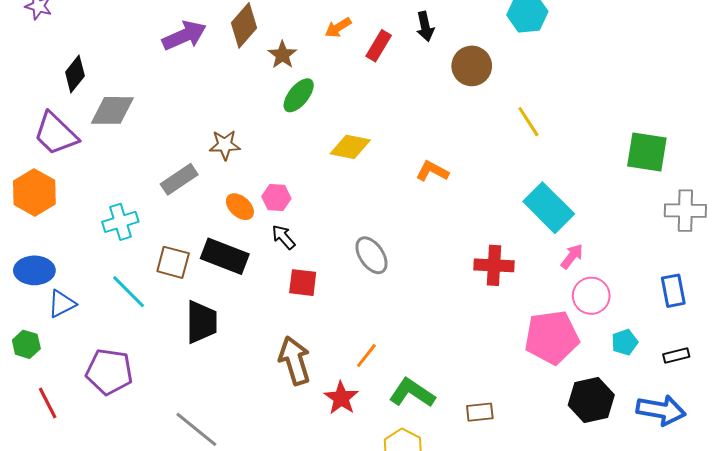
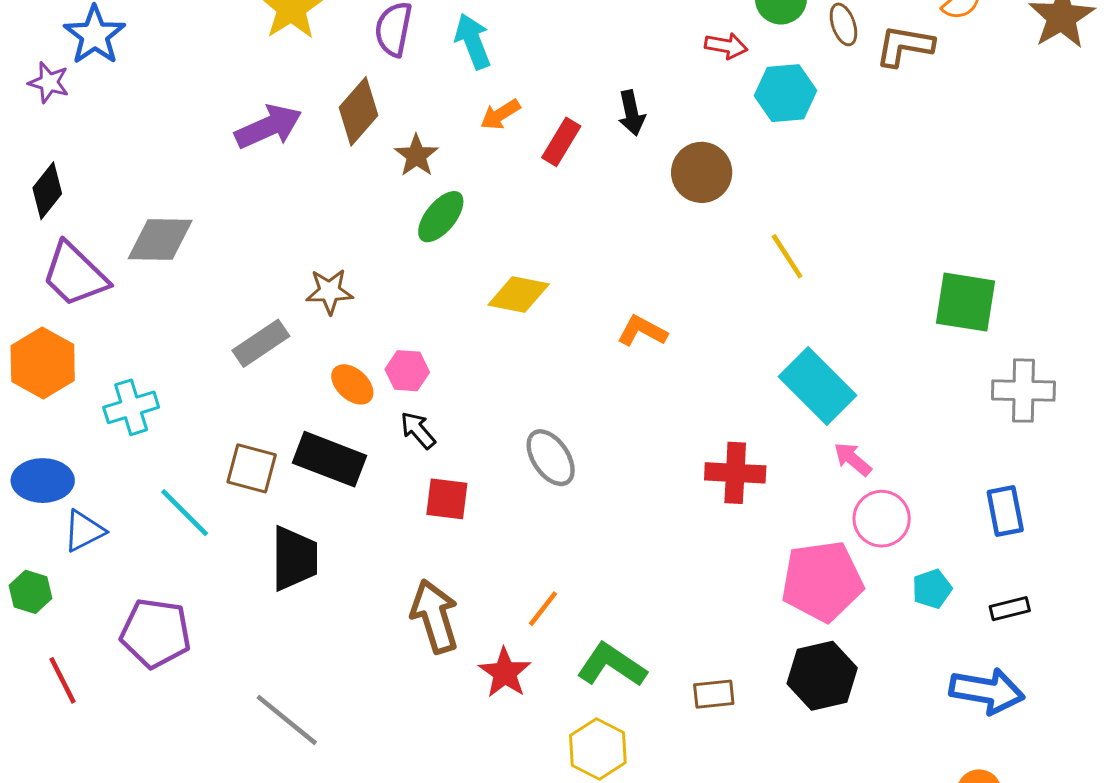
black diamond: (75, 74) -> (47, 191), moved
cyan cross: (120, 222) -> (131, 407), moved
pink arrow: (572, 256) -> (853, 459), turned -88
black hexagon: (591, 400) -> (822, 676), moved

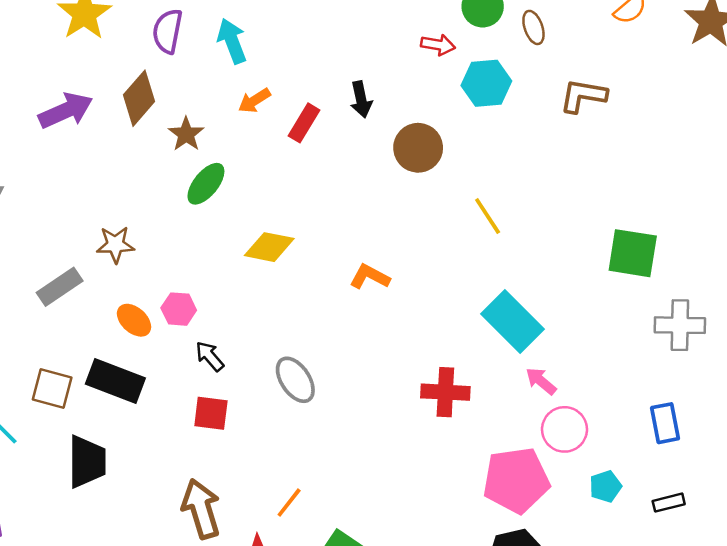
brown L-shape: (904, 46) -> (583, 96), moved
black arrow: (418, 430) -> (210, 356), moved

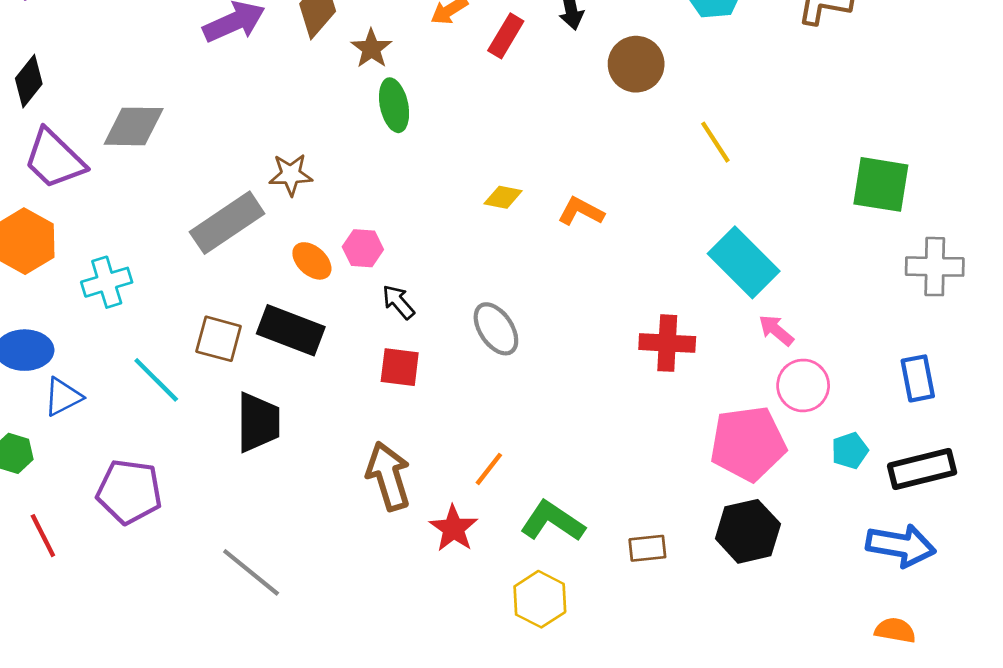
green ellipse: (206, 184) -> (394, 105), turned -51
yellow diamond: (269, 247) -> (503, 197), moved, size x0.7
gray rectangle: (60, 287) -> (227, 223), size x1.4
black rectangle: (669, 503) -> (922, 469), size x1.8

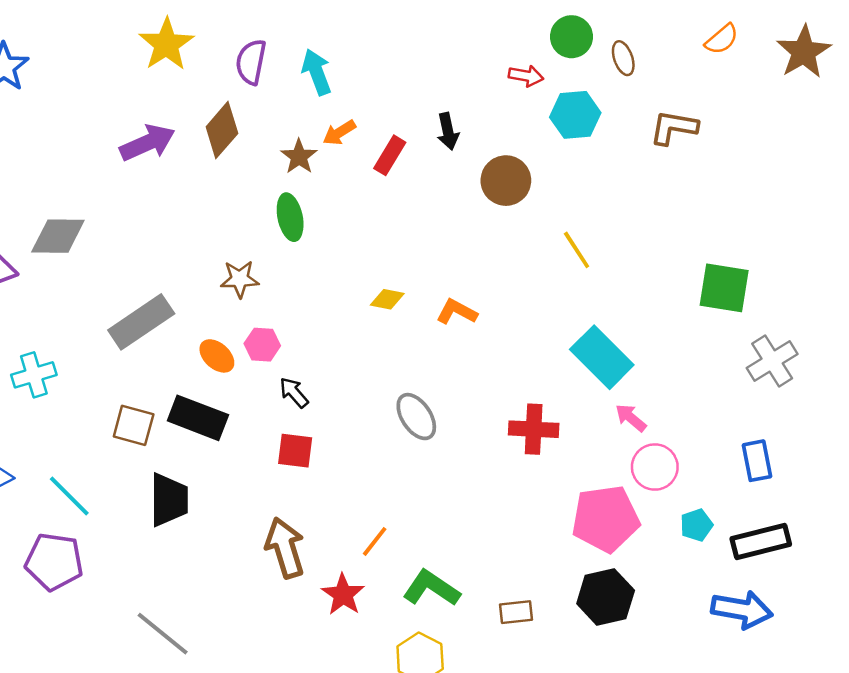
brown star: (371, 49) -> (299, 157), moved
brown star: (291, 175) -> (240, 279), moved
gray cross: (935, 267) -> (772, 361), turned -33
gray ellipse: (496, 329) -> (416, 417), moved
cyan line: (156, 380) -> (69, 496), moved

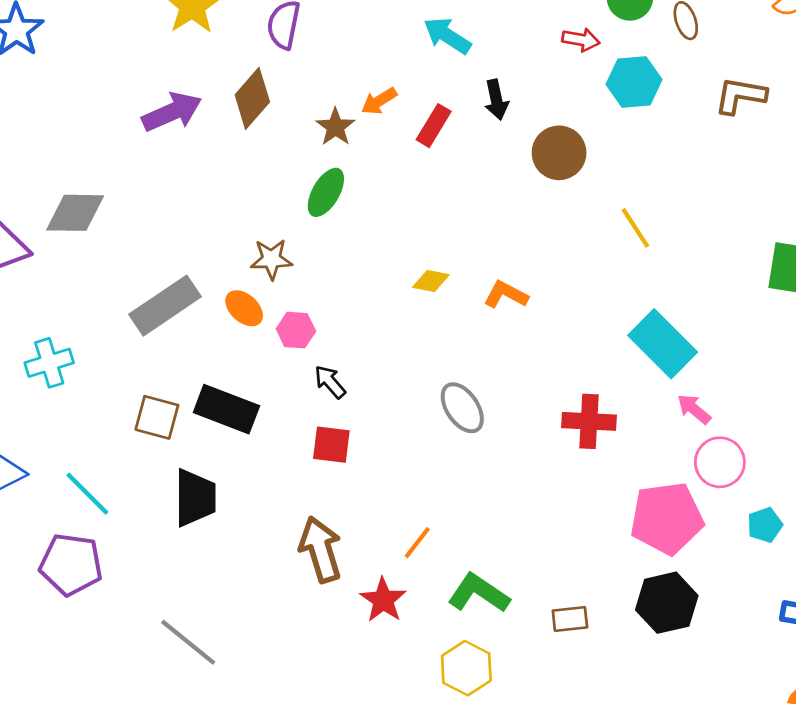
cyan arrow: (317, 72) -> (447, 36), moved, turned -36
green ellipse: (290, 217) -> (326, 192), turned 42
orange ellipse: (217, 356) -> (244, 308), moved

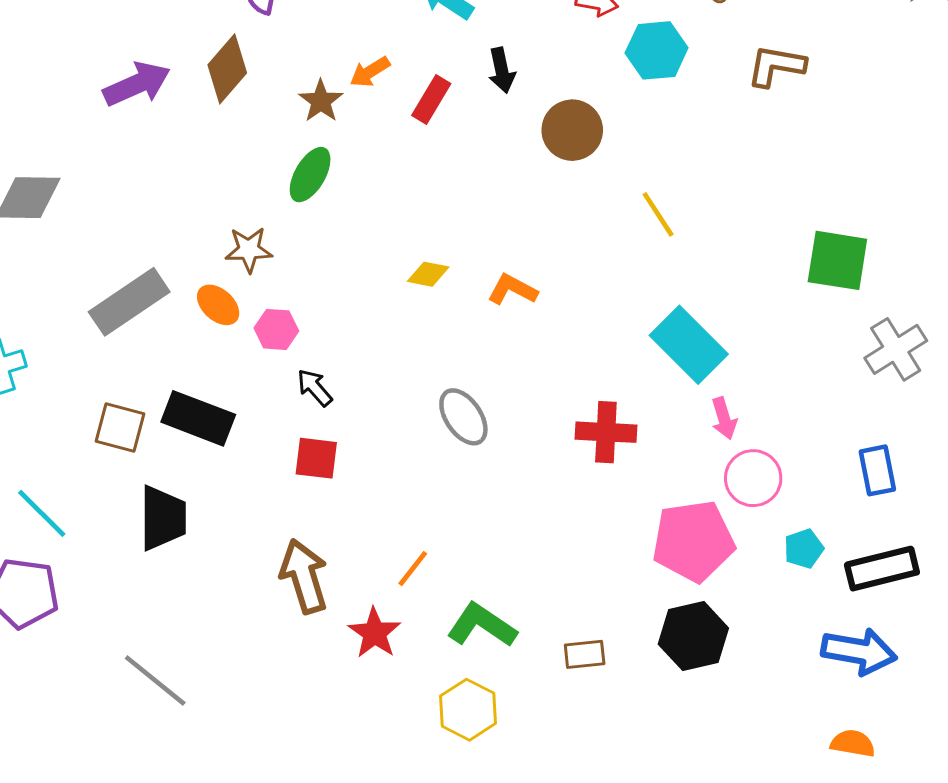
pink arrow: (694, 409) -> (724, 418), turned -147

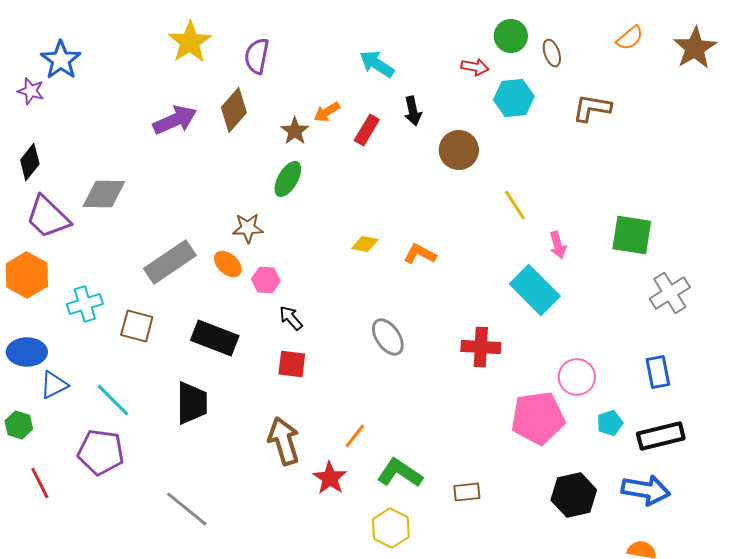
pink arrow: (724, 418) -> (558, 245), moved
brown square: (120, 428) -> (137, 326), moved
black hexagon: (693, 636) -> (574, 495), moved

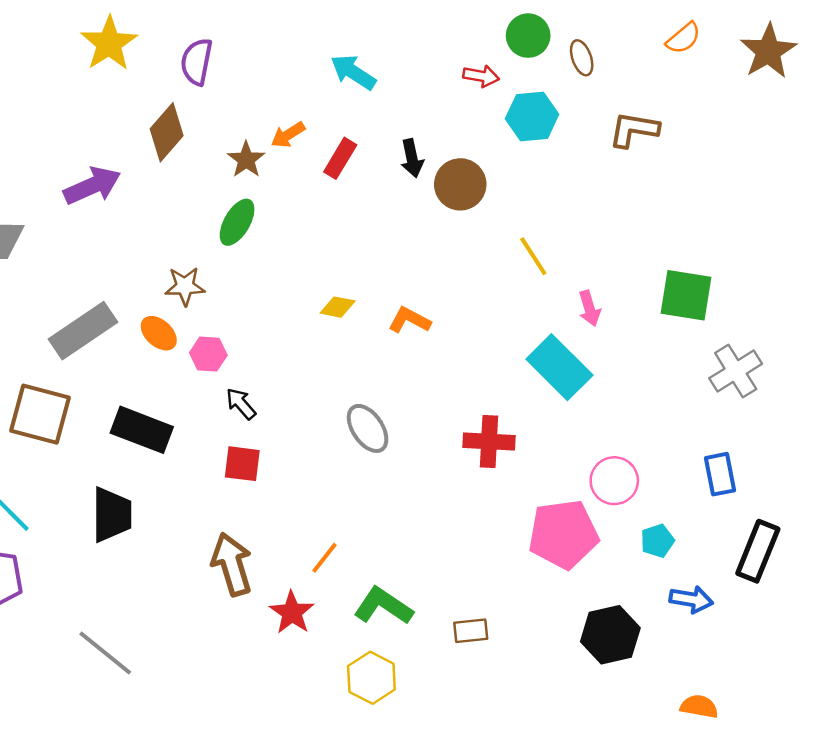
black arrow: (413, 111) -> (412, 158), moved
purple arrow: (175, 120) -> (92, 186), moved
brown square: (137, 326) -> (40, 414), size x1.4
black rectangle: (661, 436) -> (758, 551), moved, turned -54
blue arrow: (646, 490) -> (691, 599), moved, size x0.7

